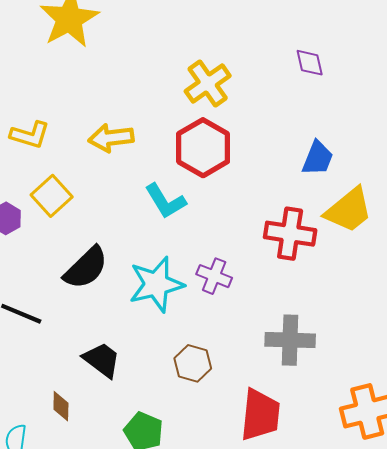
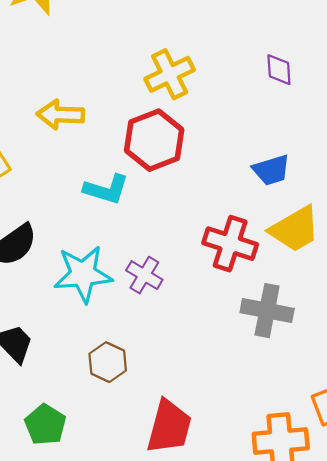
blue trapezoid: (318, 158) -> (271, 170), turned 42
cyan L-shape: (165, 201) -> (106, 189), turned -51
gray cross: (290, 340) -> (267, 311), moved

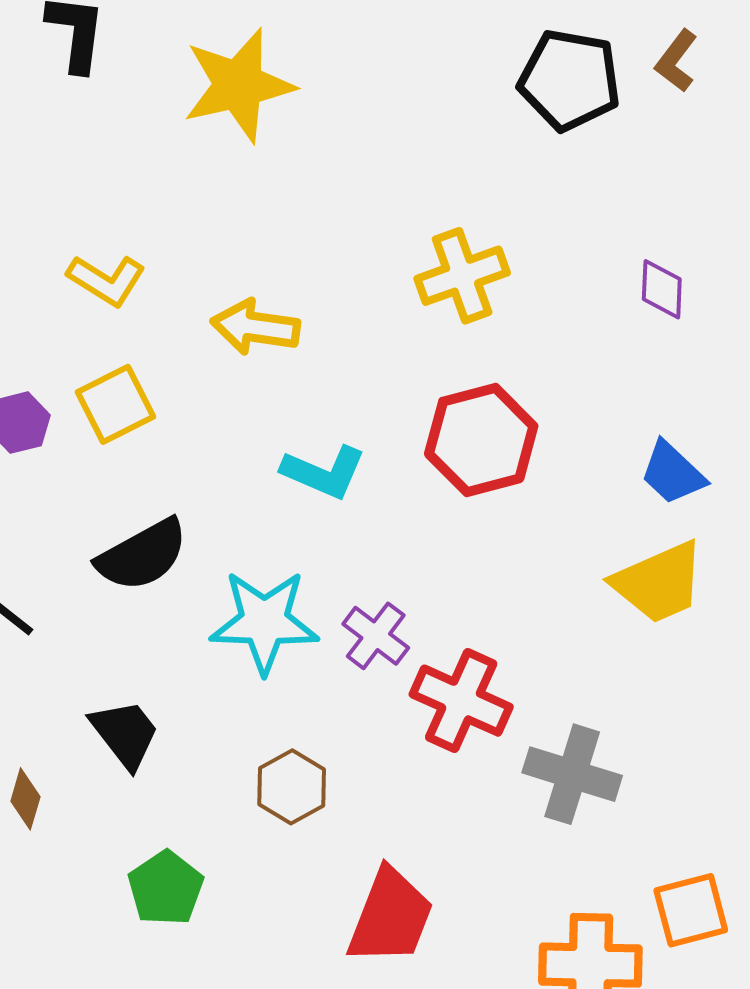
red hexagon: (154, 140) -> (481, 440), moved
blue trapezoid: (271, 170) -> (673, 473), moved, turned 54
red cross: (230, 244) -> (461, 701), moved
gray cross: (267, 311) -> (572, 774), moved

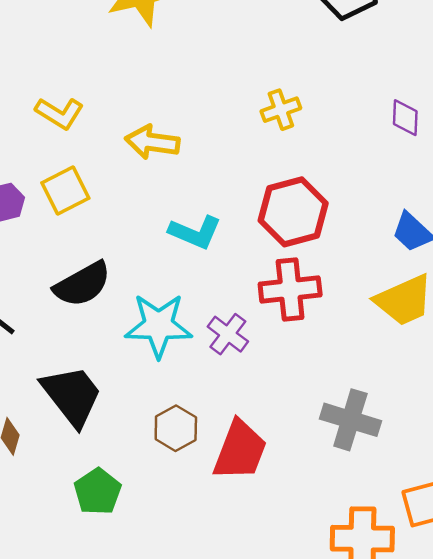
yellow cross: (462, 276) -> (281, 110), size x0.7
red cross: (461, 701) -> (290, 289), moved, turned -30
black trapezoid: (125, 734) -> (72, 396), size x1.4
red trapezoid: (390, 917) -> (240, 450), moved

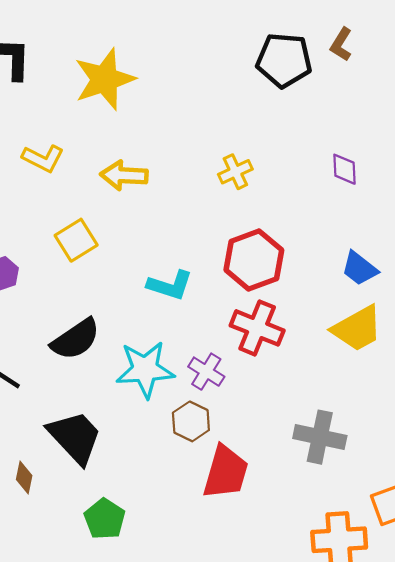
yellow L-shape: (59, 113) -> (43, 158), moved
yellow arrow: (152, 142) -> (124, 175), moved
yellow square: (65, 190) -> (76, 240), moved
red cross: (290, 289) -> (257, 328), turned 33
brown hexagon: (176, 428) -> (191, 421), moved

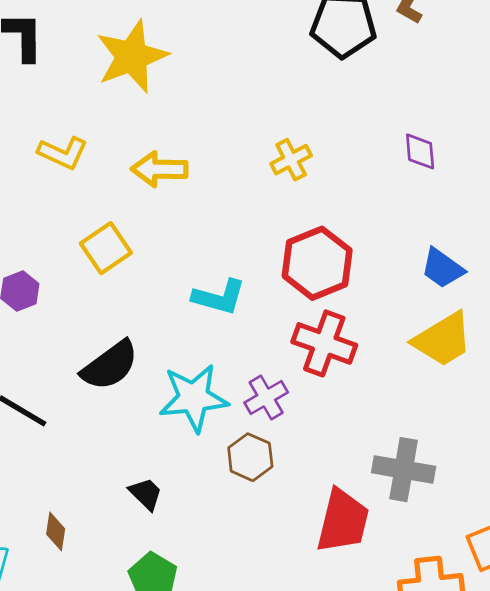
purple cross: (206, 372) -> (266, 398), turned 30
black trapezoid: (75, 437) -> (146, 494), moved, size x0.5
red trapezoid: (226, 472) -> (343, 521), moved

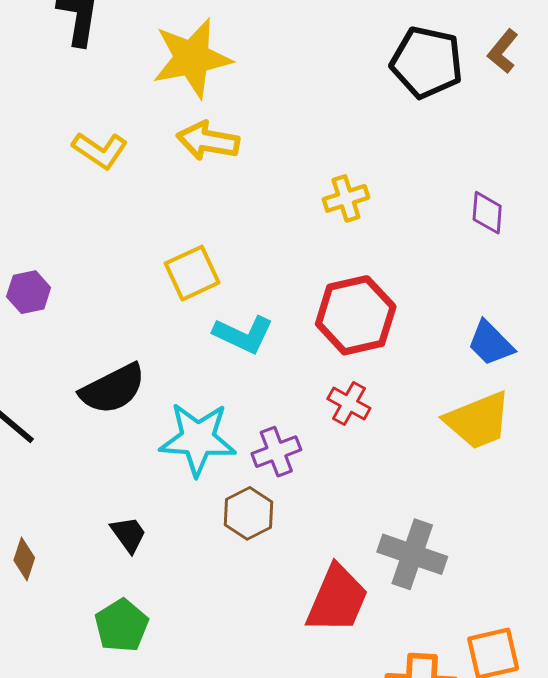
yellow arrow: (159, 169) -> (208, 141), moved
yellow square: (106, 248) -> (192, 273), moved
red cross: (324, 343) -> (349, 403), size x0.6

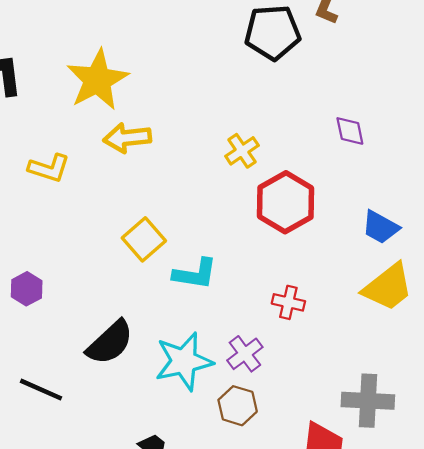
red hexagon: (356, 315) -> (285, 202), moved

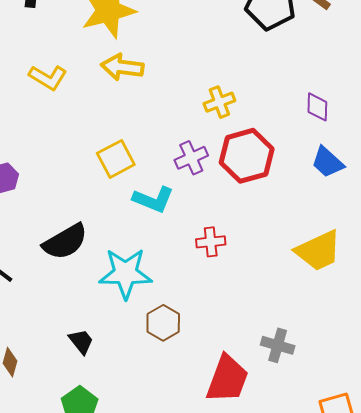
blue trapezoid: (381, 227) -> (327, 162), moved
red cross: (288, 302) -> (211, 242), moved, turned -32
purple cross: (245, 354) -> (191, 158), moved
gray cross: (368, 401) -> (278, 345), size x0.7

